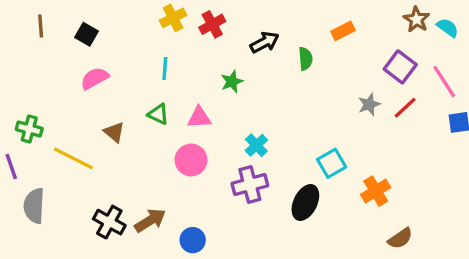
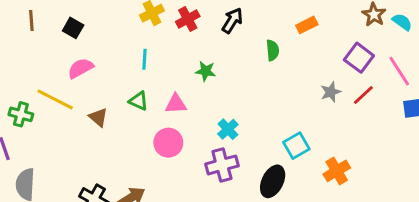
black arrow: (265, 42) -> (232, 20), moved, turned -30
green star: (232, 82) -> (206, 71), turned 30
yellow line: (73, 158) -> (55, 99), moved

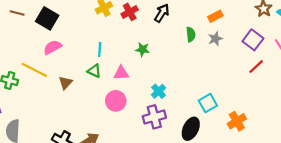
brown line: (31, 20) -> (17, 13), turned -72
black square: (73, 28) -> (47, 18), size x1.5
cyan line: (145, 59) -> (100, 49), moved
gray star: (331, 92) -> (215, 39), moved
brown triangle: (98, 117) -> (65, 83), turned 32

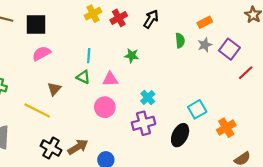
black square: (47, 18) -> (36, 24), turned -30
purple square: (253, 40) -> (229, 49), moved
yellow line: (34, 70) -> (37, 110), moved

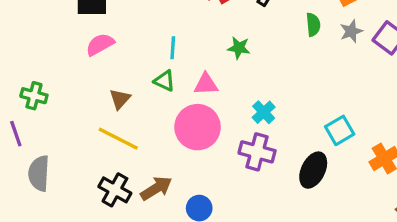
pink circle: (105, 107) -> (198, 127), size x1.4
yellow line: (37, 110) -> (118, 139), moved
purple cross: (143, 123) -> (257, 152), turned 30

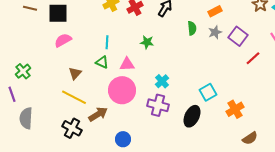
green cross: (34, 96) -> (23, 71), turned 35
brown arrow: (156, 188) -> (98, 114), moved

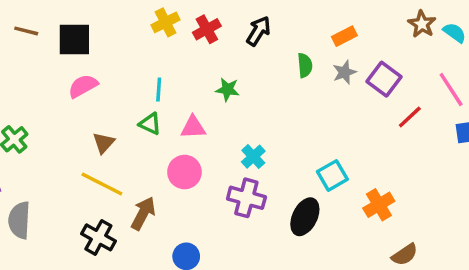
pink circle: (122, 90) -> (184, 172), size x0.7
brown arrow: (98, 114) -> (143, 213), turned -30

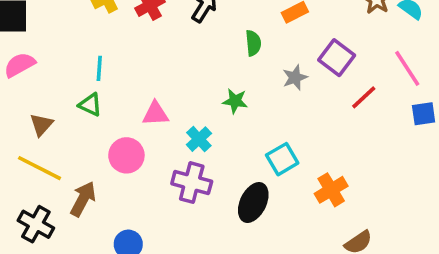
gray star: (344, 72) -> (295, 77), moved
green star: (227, 89) -> (235, 101), moved
pink triangle: (193, 127) -> (155, 114), moved

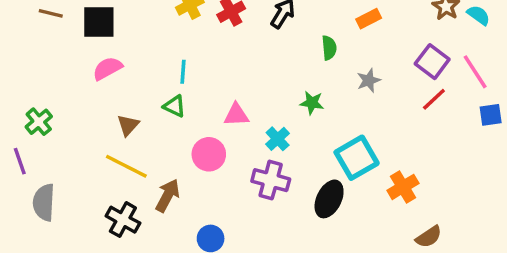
purple square: (337, 58) -> (432, 62), moved
cyan square: (282, 159) -> (357, 158), size x1.4

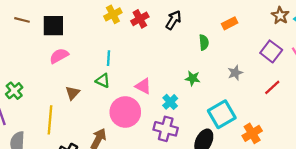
gray star: (369, 80) -> (235, 73), moved
red line: (434, 99) -> (272, 87), moved
pink triangle: (236, 115) -> (143, 86), turned 30
pink circle: (209, 154) -> (125, 112), size x1.4
yellow line: (126, 166) -> (50, 120), moved, turned 68

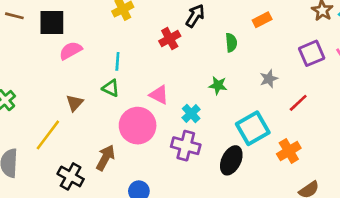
red cross: (140, 19) -> (170, 39), moved
purple square: (271, 51) -> (312, 53), turned 30
pink semicircle: (59, 56) -> (71, 51), moved
red line: (272, 87) -> (298, 103), moved
yellow line: (50, 120) -> (48, 135), turned 32

